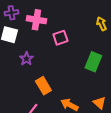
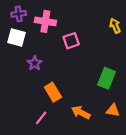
green rectangle: (93, 62) -> (106, 78), moved
orange triangle: (99, 103) -> (113, 110), turned -32

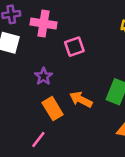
purple star: (35, 63) -> (43, 76), moved
orange arrow: (81, 112) -> (81, 100), moved

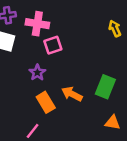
pink square: (74, 47) -> (53, 45), moved

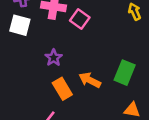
pink square: (53, 45) -> (80, 19), moved, turned -36

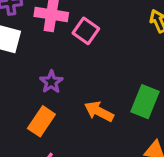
orange rectangle: (62, 89) -> (41, 121), moved, turned 65

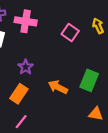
pink square: (86, 31) -> (70, 32), moved

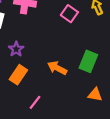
purple star: (26, 67) -> (16, 49), moved
pink line: (21, 122) -> (35, 102), moved

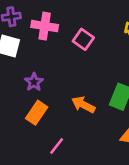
pink square: (69, 14) -> (83, 39), moved

